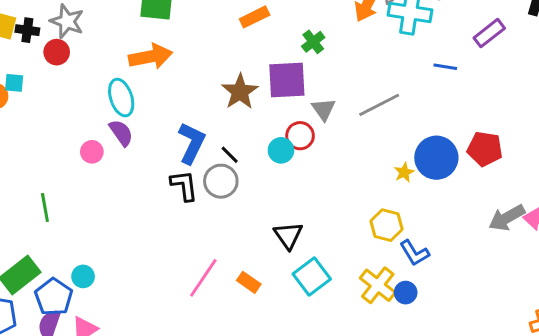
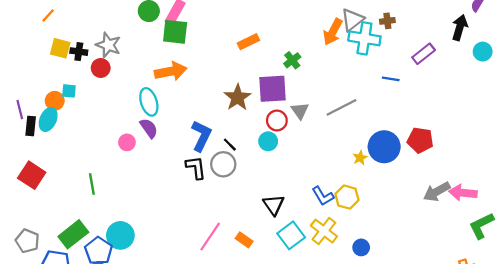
red circle: (300, 136) -> (277, 120), moved
blue L-shape: (414, 253) -> (323, 196), moved
cyan circle: (83, 276) -> (120, 235), size x1.6
yellow cross: (378, 285) -> (324, 231), moved

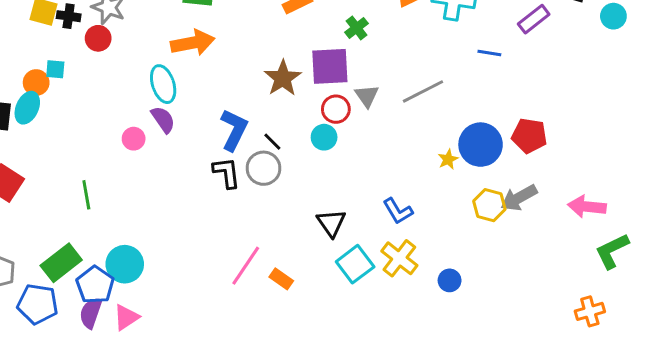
gray arrow: (437, 192) -> (519, 198), moved
yellow hexagon: (347, 197) -> (489, 205), moved
orange rectangle: (244, 240) -> (281, 279), moved

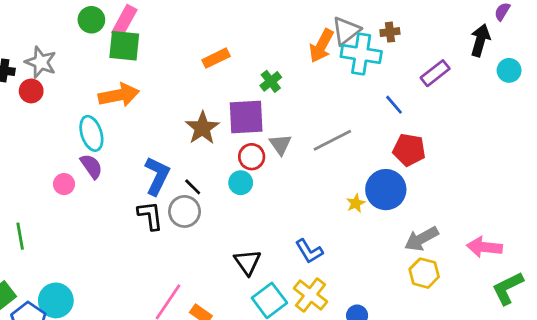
blue line: (489, 53) -> (394, 105), turned 40
red pentagon: (529, 136) -> (409, 150), moved
yellow hexagon: (489, 205) -> (424, 273), moved

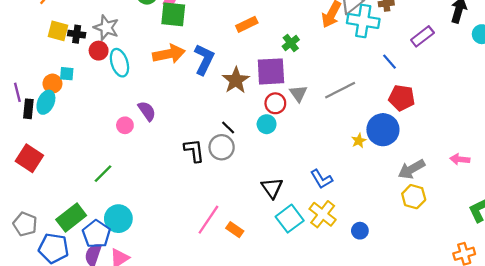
cyan ellipse: (91, 133) -> (119, 63), moved
blue L-shape: (157, 176) -> (204, 59), moved
green line: (20, 236) -> (103, 174), moved, turned 55
pink arrow: (484, 247) -> (460, 159), moved, size x0.7

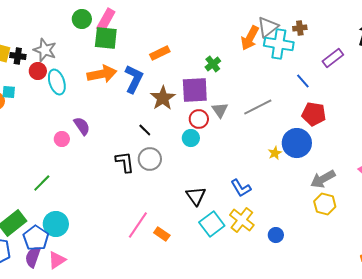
orange rectangle: (247, 24) -> (160, 53), moved
black line: (228, 127) -> (145, 130), moved

